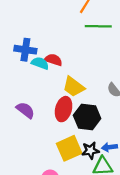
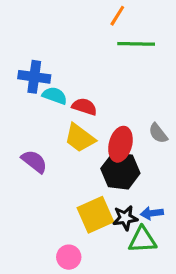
red semicircle: (53, 60) -> (84, 107), moved
yellow trapezoid: (74, 87) -> (80, 138), moved
red ellipse: (64, 109) -> (120, 144), moved

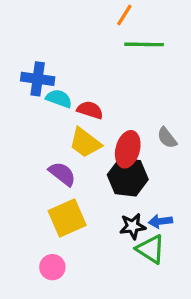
purple semicircle: (34, 161) -> (62, 174), moved
yellow square: (95, 215) -> (67, 218), moved
green triangle: (142, 240) -> (151, 249), turned 36
pink circle: (69, 257) -> (52, 267), moved

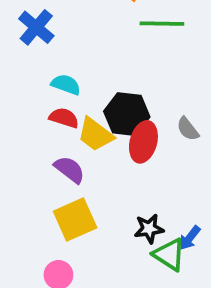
blue cross: (38, 79) -> (36, 27), moved, turned 32
red semicircle: (90, 110) -> (64, 118), moved
black hexagon: (128, 177) -> (127, 114), moved
blue arrow: (160, 221) -> (190, 238), moved, turned -45

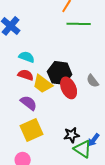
red ellipse: (143, 142) -> (69, 88), turned -40

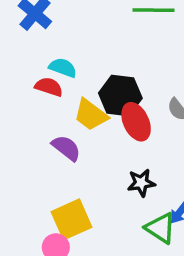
red semicircle: (26, 75) -> (49, 87), moved
yellow square: (32, 130) -> (72, 219), moved
black star: (72, 135) -> (141, 183), moved

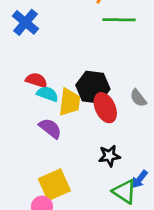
cyan semicircle: (63, 68) -> (47, 94), moved
yellow trapezoid: (91, 115) -> (69, 102), turned -120

